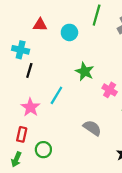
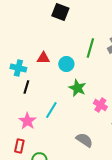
green line: (97, 15) -> (90, 48), moved
red triangle: (40, 25) -> (43, 58), moved
cyan circle: (69, 32) -> (66, 64), moved

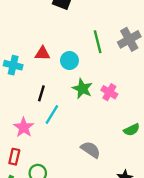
green line: (90, 48) -> (98, 42), turned -30
black line: (26, 87) -> (41, 93), moved
pink cross: (100, 105) -> (109, 92), moved

